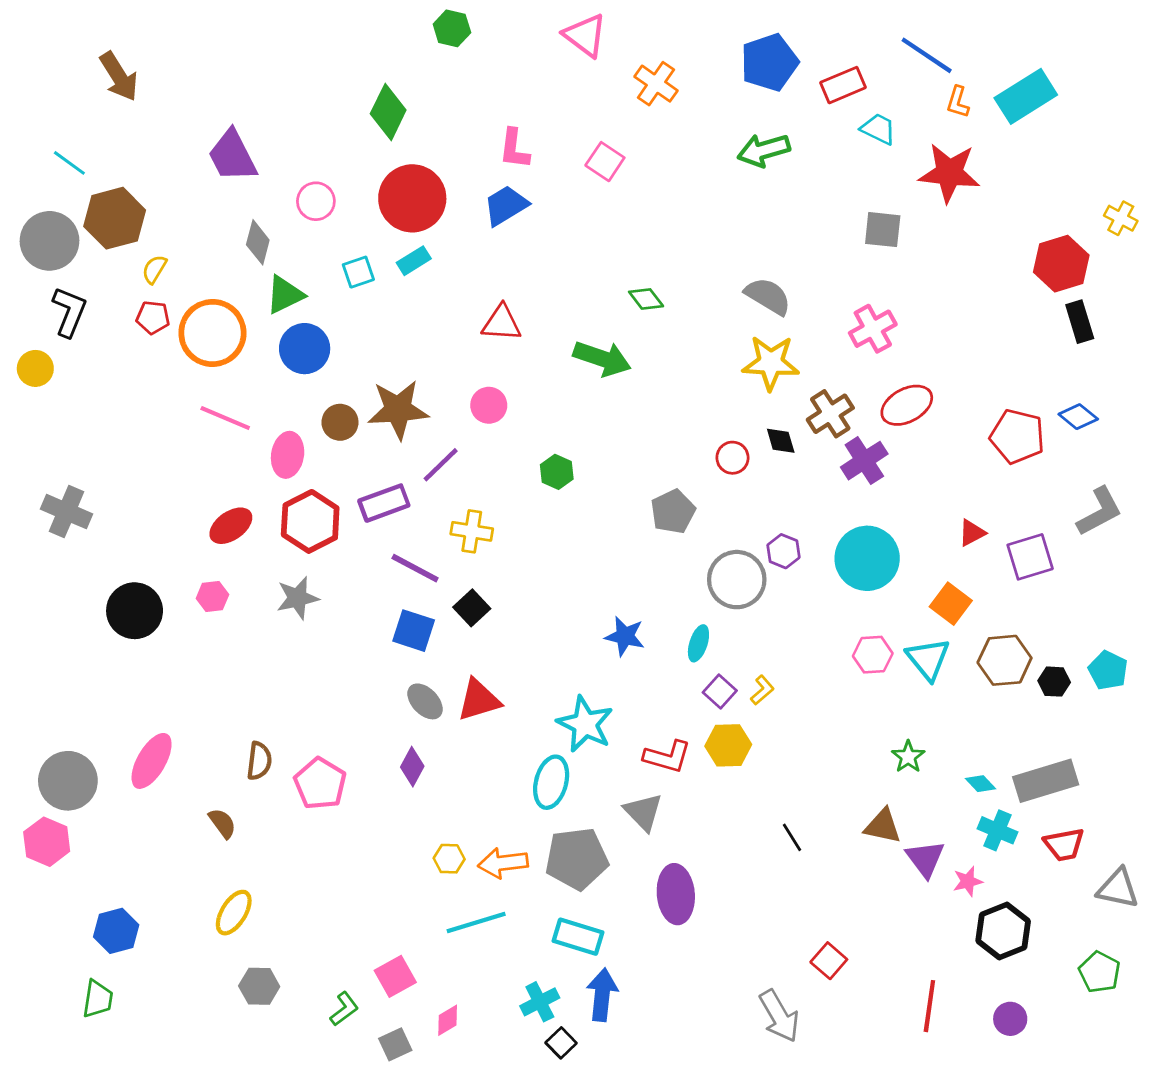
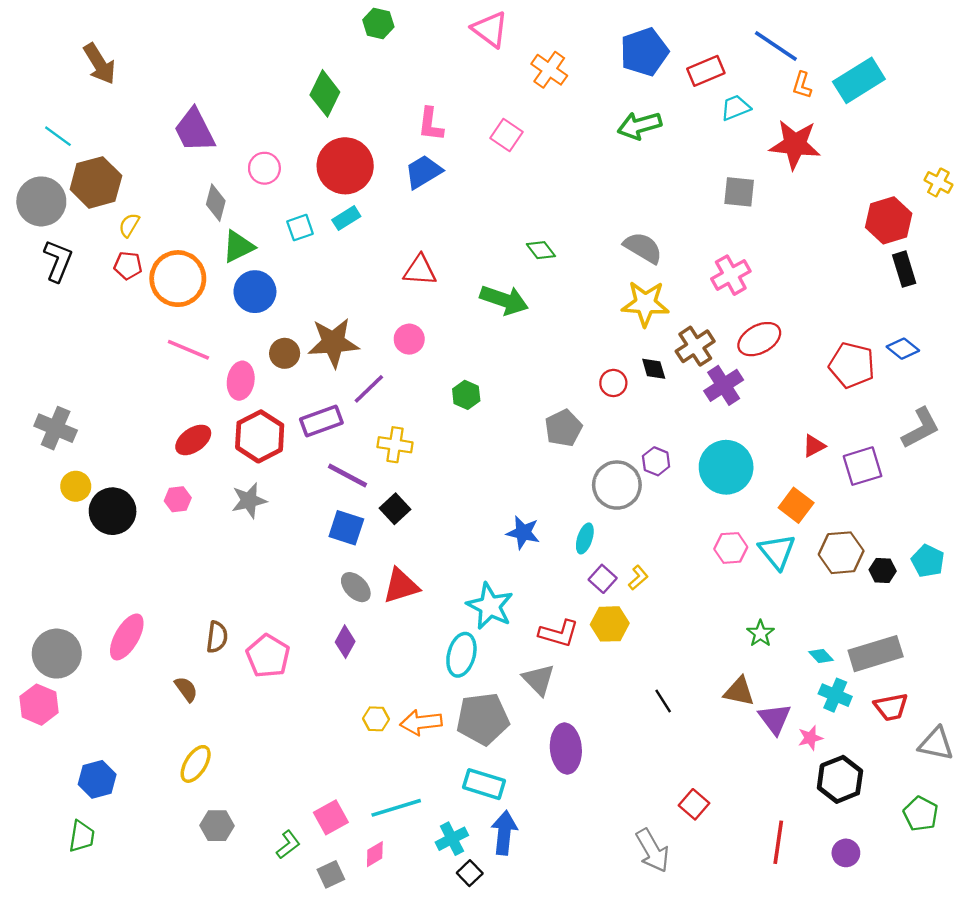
cyan trapezoid: (878, 129) -> (736, 108), turned -48
yellow circle: (35, 368) -> (76, 486), moved
cyan line: (476, 922) -> (396, 808), moved

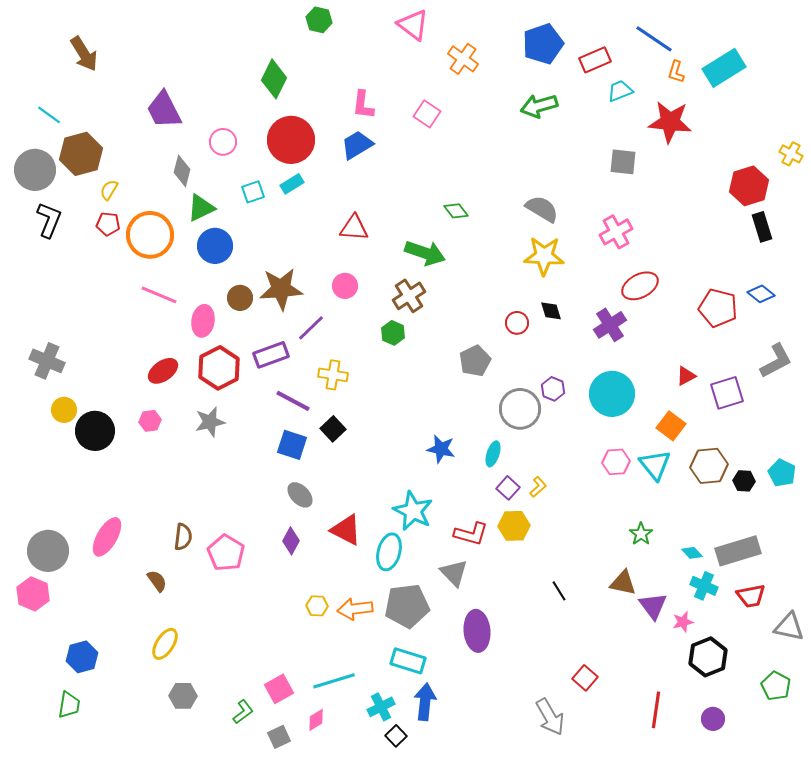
brown cross: (695, 346) -> (409, 296), moved
red triangle: (401, 586) -> (346, 530), moved, turned 44

